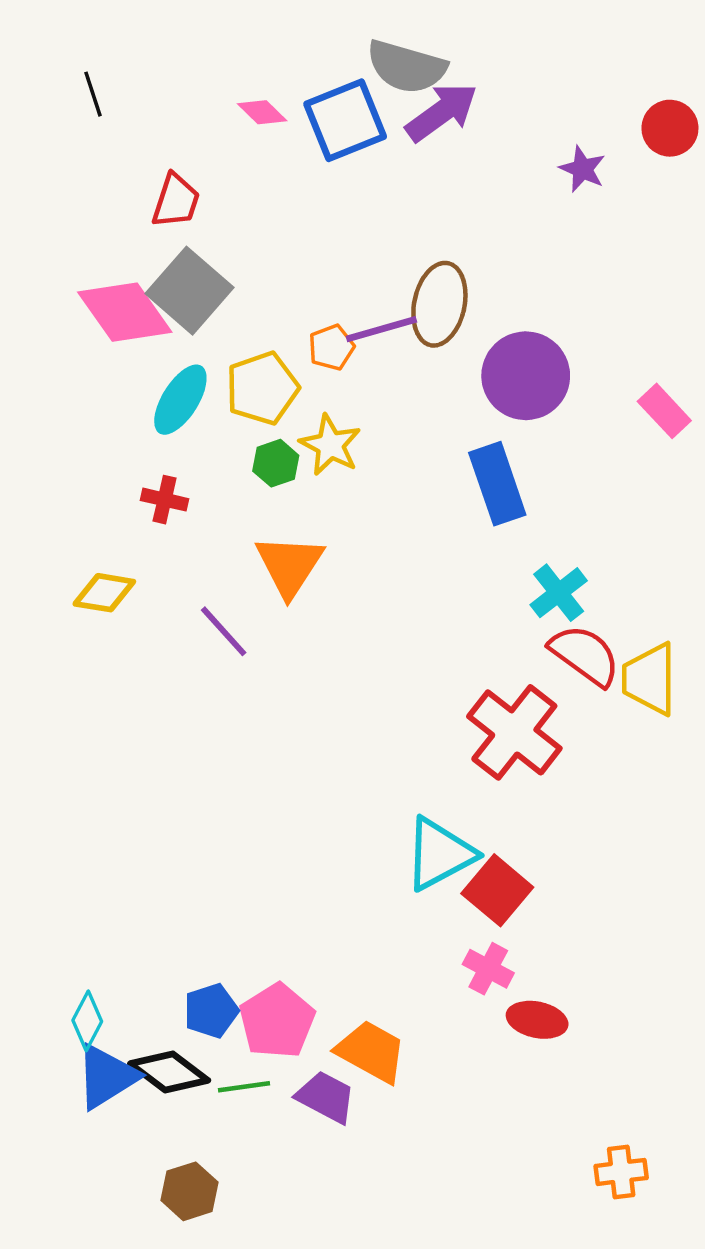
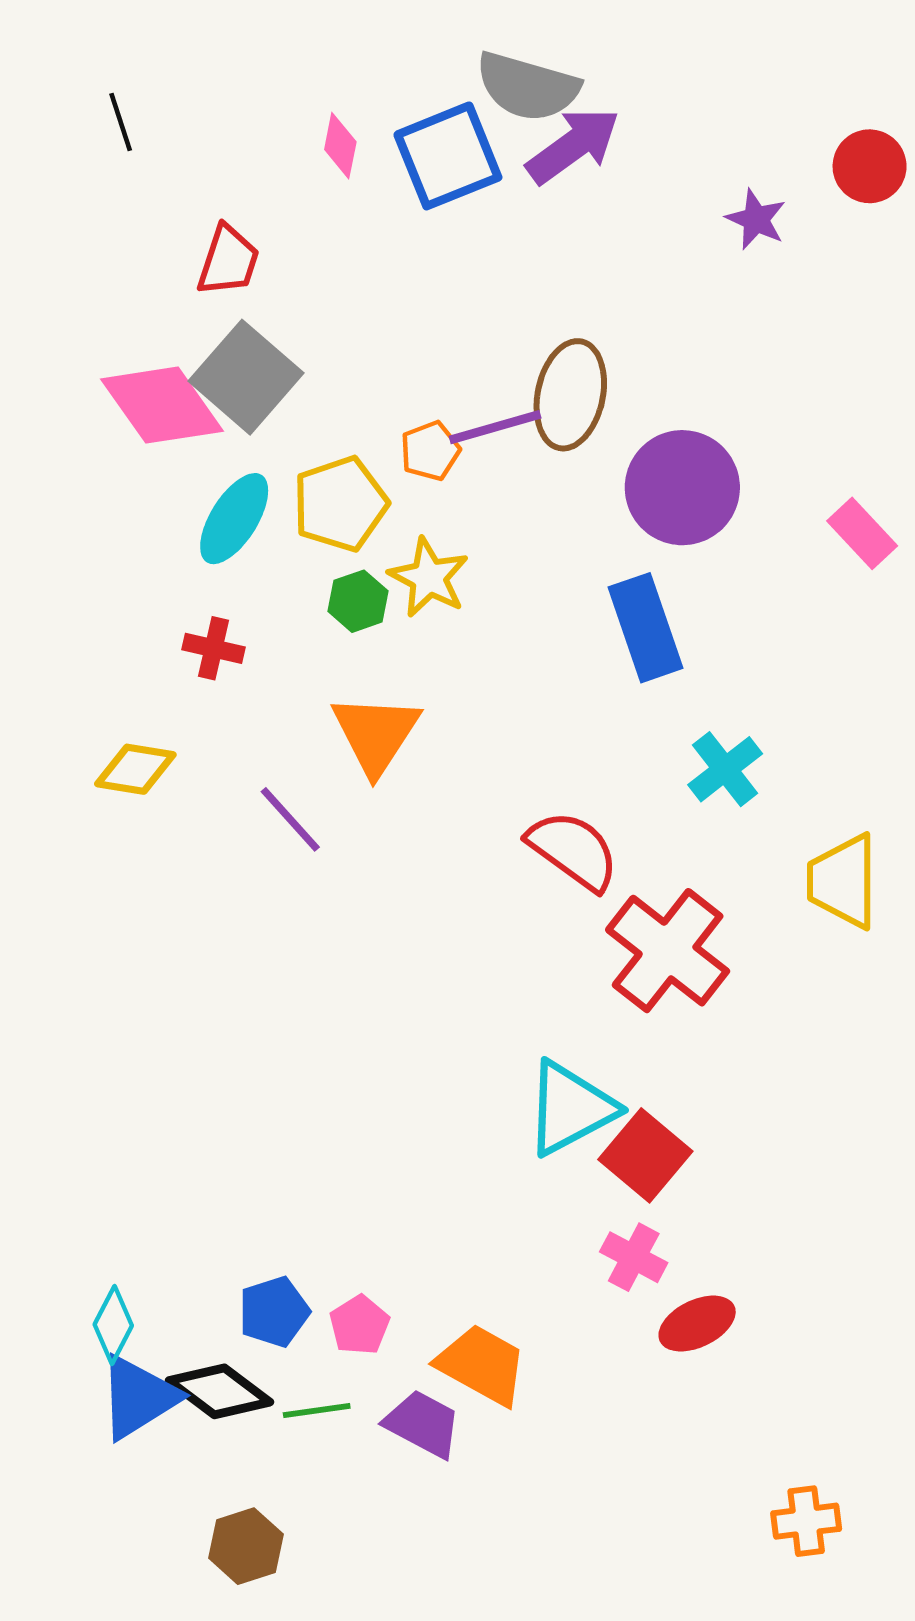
pink diamond: (262, 112) -> (340, 146), turned 57
red semicircle: (585, 655) -> (573, 850), moved
red ellipse: (537, 1020) -> (697, 1324), turned -38
pink pentagon: (277, 1021) -> (359, 1325), size x0.6

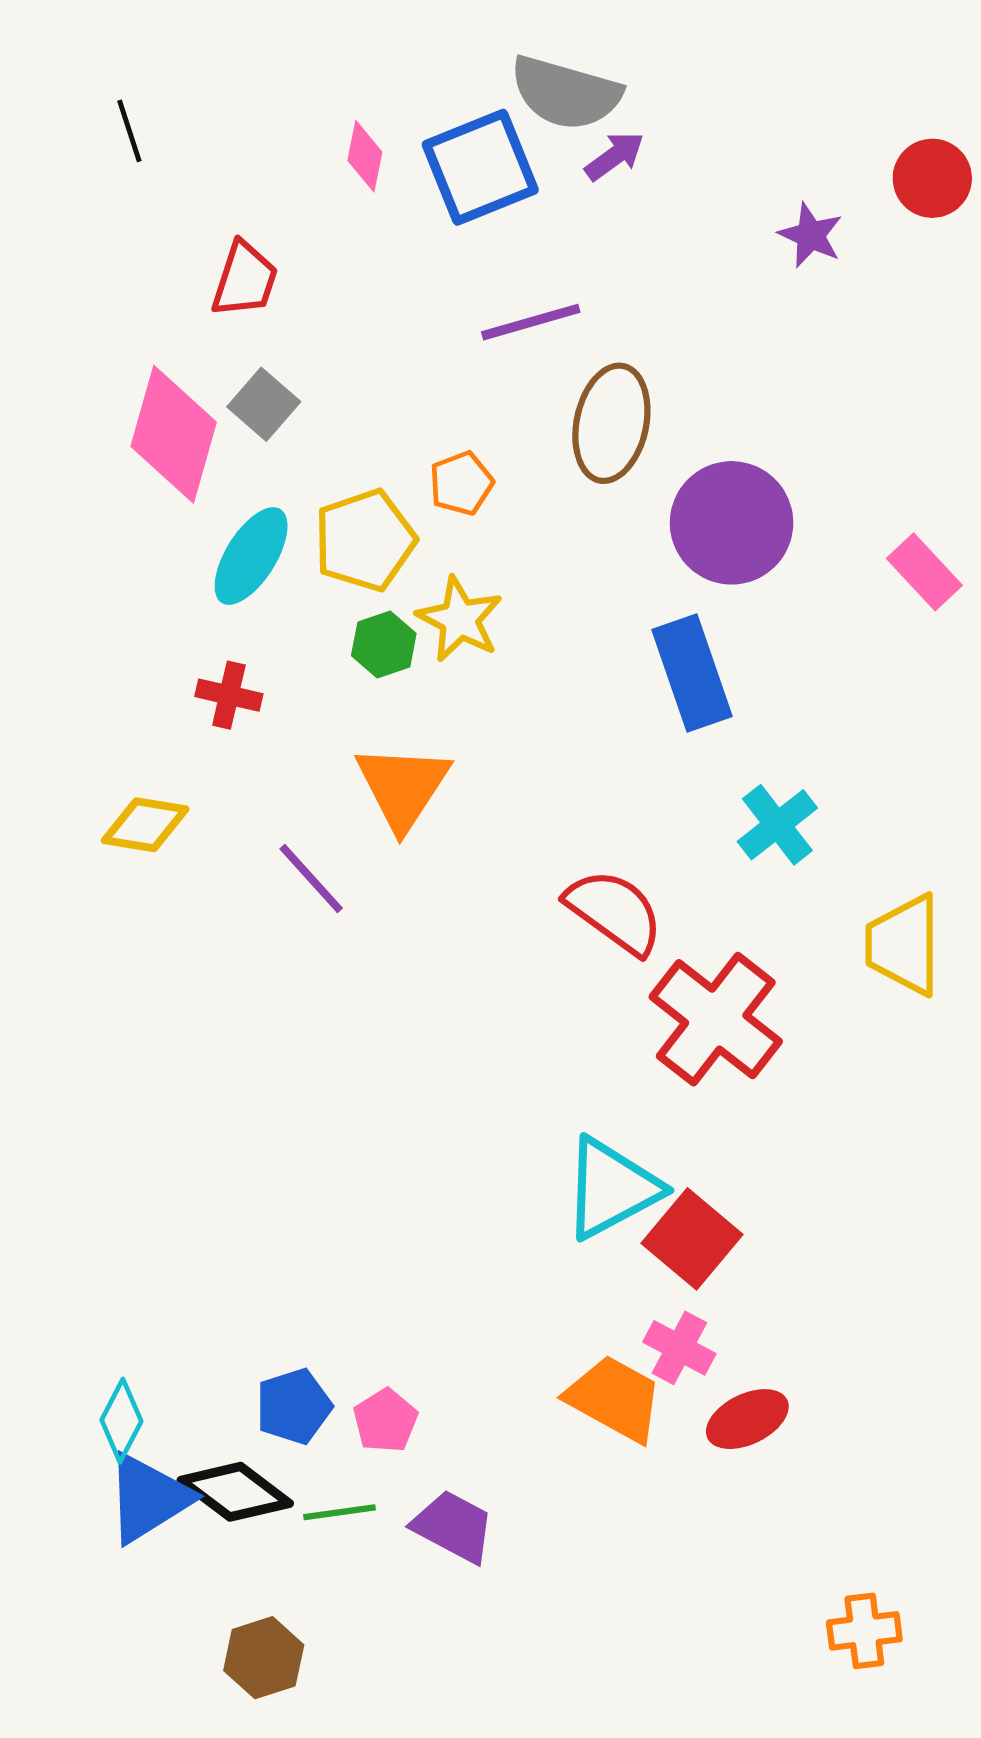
purple arrow: (573, 146) -> (615, 156), size x0.6
gray square: (246, 377) -> (264, 404), size x0.6
pink diamond: (162, 405) -> (174, 434), turned 51
purple line: (495, 427) -> (531, 322), moved
orange trapezoid: (482, 1365) -> (615, 1399), moved

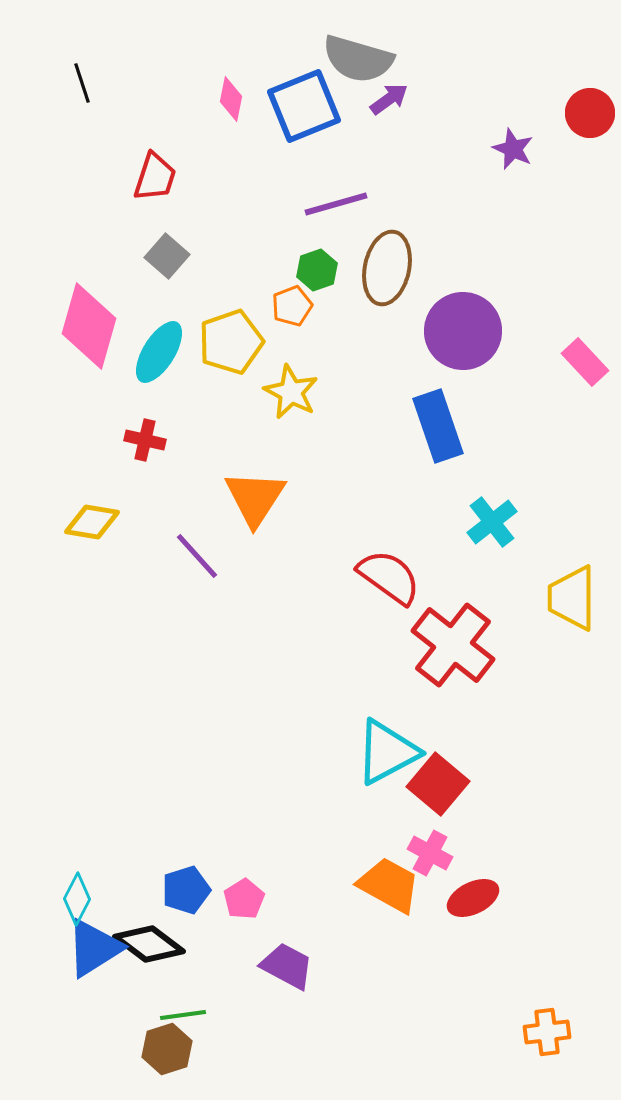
pink diamond: (174, 434) -> (89, 326), moved
green hexagon: (384, 645) -> (317, 270), moved
green line: (340, 1512) -> (183, 1015), moved

